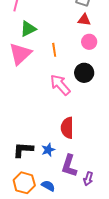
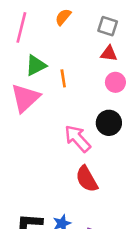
orange line: (54, 50) -> (63, 78), moved
red semicircle: (67, 128) -> (87, 179), moved, turned -30

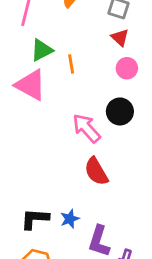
red triangle: (109, 54) -> (120, 38), turned 36
pink triangle: (25, 98) -> (31, 85), turned -48

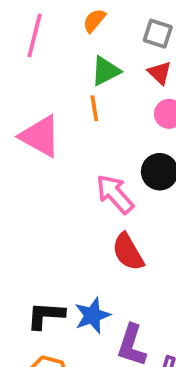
green triangle: (42, 50) -> (106, 71), moved
blue star: (70, 219) -> (92, 315), size x1.4

